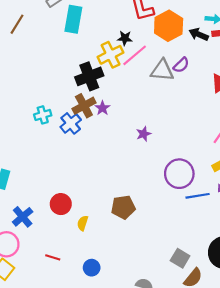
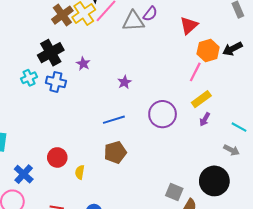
black cross: (89, 76) -> (51, 53), moved
brown cross: (84, 106) -> (62, 15), moved
blue cross: (71, 123) -> (56, 82), turned -30
blue line: (198, 196) -> (114, 120), moved

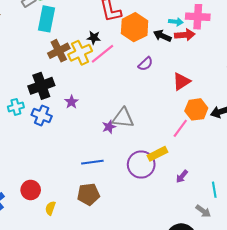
gray triangle: (133, 21) -> (123, 118), moved
yellow rectangle: (201, 99) -> (157, 154), moved
cyan line: (239, 127) -> (214, 190), turned 42

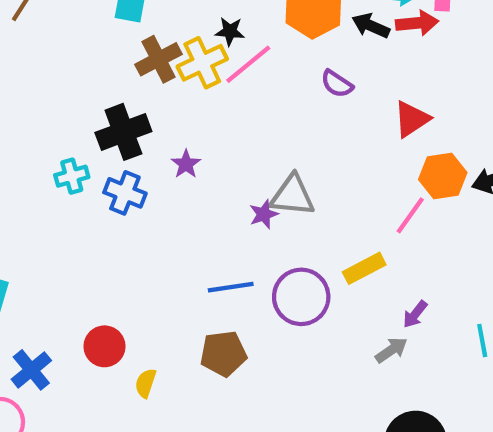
purple semicircle: (145, 64) -> (337, 84), turned 77
purple circle: (141, 165) -> (301, 297), moved
gray arrow: (203, 211) -> (391, 350), moved, turned -70

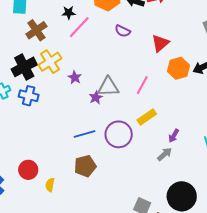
yellow cross: (202, 63) -> (50, 62), moved
purple star: (186, 164) -> (75, 77), moved
pink line: (410, 215) -> (142, 85), moved

